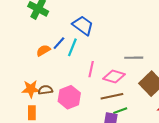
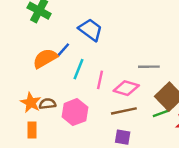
cyan line: (72, 47) -> (78, 69), moved
orange semicircle: (43, 50) -> (45, 58), size x1.5
orange star: (31, 89) -> (31, 103), turned 30
green line: (120, 111) -> (161, 113), moved

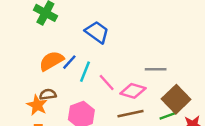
blue line: (63, 50) -> (69, 62), moved
pink line: (100, 80) -> (107, 82), turned -54
brown semicircle: (47, 104) -> (48, 94), moved

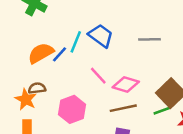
blue trapezoid: (97, 32) -> (101, 36), moved
gray line: (156, 69) -> (150, 39), moved
cyan line: (85, 72) -> (76, 42), moved

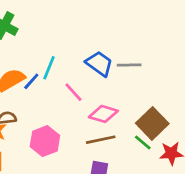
blue trapezoid: (101, 36) -> (99, 64), moved
pink line: (98, 76) -> (73, 92), moved
green line: (162, 111) -> (143, 142), turned 60

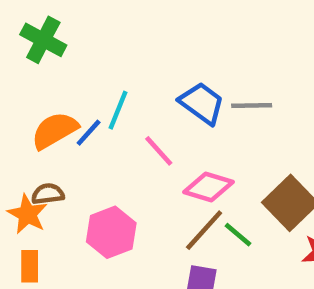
brown line: (101, 140) -> (204, 230), turned -36
green line: (143, 142) -> (238, 235), moved

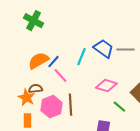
cyan line: (118, 110) -> (81, 57), moved
pink line: (159, 151) -> (60, 76), moved
brown line: (204, 230) -> (70, 105), moved, turned -45
pink hexagon: (111, 232) -> (51, 107), moved

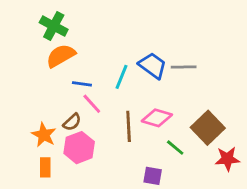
orange semicircle: (38, 61) -> (61, 56), moved
blue line: (53, 62) -> (82, 84), turned 56
brown semicircle: (35, 89) -> (72, 122), moved, turned 144
brown line: (70, 105) -> (129, 126), moved

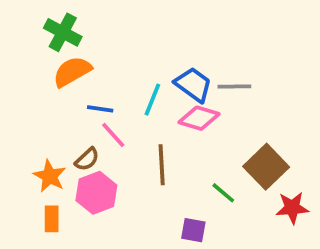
pink diamond: (157, 118) -> (199, 118), moved

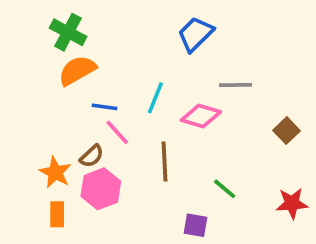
blue trapezoid: (193, 85) -> (195, 34), moved, turned -81
brown square: (266, 167) -> (286, 131), moved, size x0.6

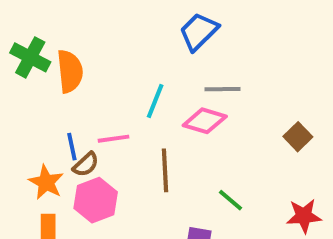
green cross: (68, 32) -> (30, 57), moved
orange semicircle: (77, 70) -> (70, 71), turned 114
gray line: (236, 85) -> (223, 89), moved
blue line: (104, 107) -> (72, 147), moved, turned 70
pink line: (117, 132) -> (114, 139), turned -56

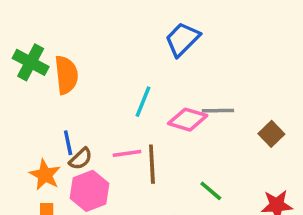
gray line: (223, 89) -> (218, 111), moved
pink line: (114, 139) -> (127, 153), moved

